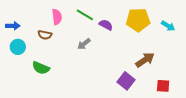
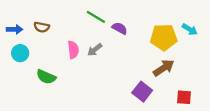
pink semicircle: (57, 17) -> (73, 50), moved
yellow pentagon: (138, 20) -> (164, 37), moved
brown semicircle: (45, 35) -> (42, 27), moved

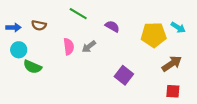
green line: (96, 17) -> (78, 14), moved
brown arrow: (164, 68) -> (172, 64), moved
green semicircle: (46, 77) -> (33, 67), moved
purple square: (142, 92) -> (124, 75), moved

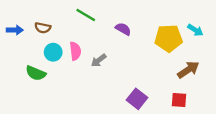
gray arrow: (89, 47) -> (99, 60), moved
cyan circle: (19, 50) -> (53, 52), moved
purple square: (124, 75) -> (137, 99), moved
red square: (173, 91) -> (179, 100), moved

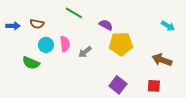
yellow pentagon: (169, 38) -> (121, 44), moved
brown arrow: (188, 70) -> (162, 60), turned -126

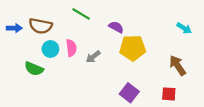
brown semicircle: (37, 24) -> (41, 26), size x1.5
brown arrow: (162, 60) -> (178, 65), turned 36

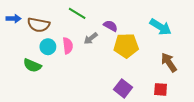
blue arrow: (14, 28) -> (14, 19), moved
cyan arrow: (184, 28) -> (161, 27), moved, size x1.5
gray arrow: (93, 57) -> (91, 38), moved

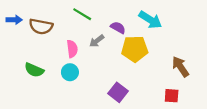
cyan arrow: (161, 27) -> (150, 20), moved
cyan circle: (48, 47) -> (70, 72), moved
purple square: (123, 88) -> (118, 92), moved

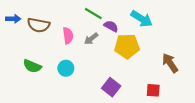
green line: (82, 14) -> (93, 14), moved
pink semicircle: (72, 49) -> (68, 36), moved
red square: (172, 96) -> (153, 90), moved

